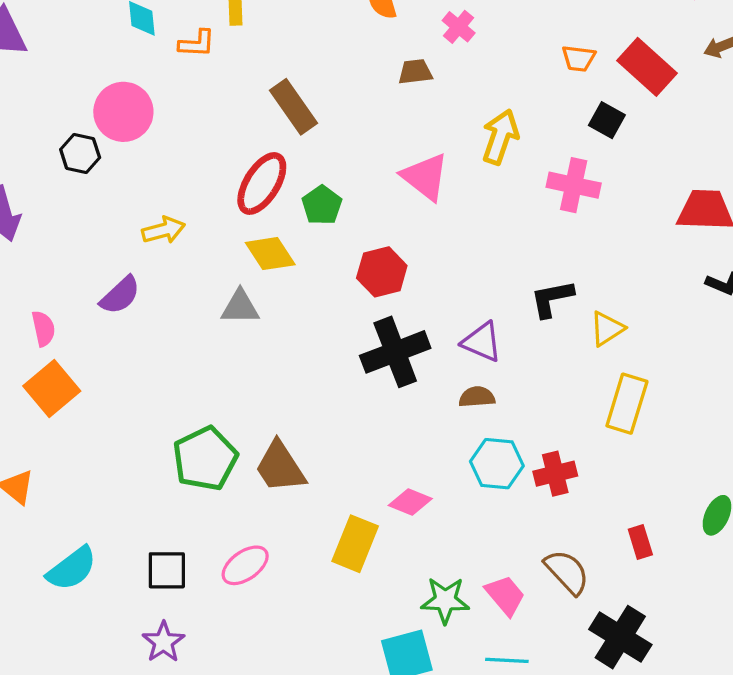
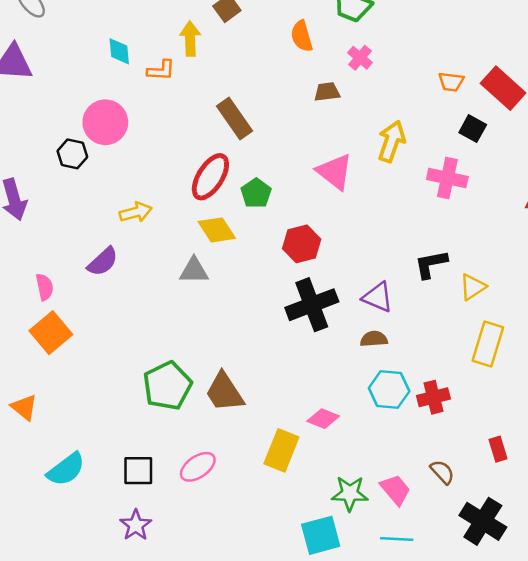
brown semicircle: (567, 572) -> (442, 472), size x0.7

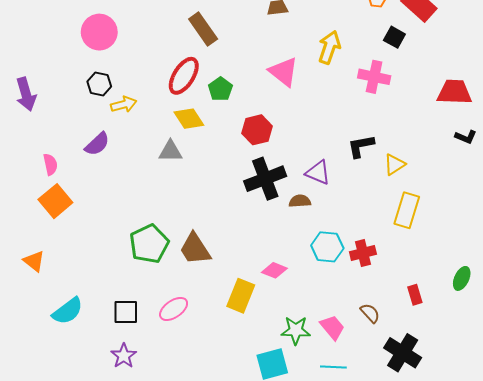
black hexagon: (72, 154) -> (99, 84), moved
brown semicircle: (374, 339) -> (300, 201), moved

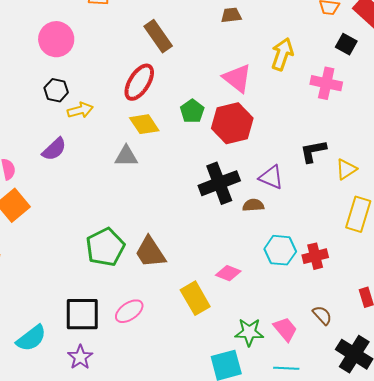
green pentagon: (220, 89) -> (192, 111), moved
red hexagon: (257, 130) -> (232, 123), moved, size x1.4
yellow rectangle: (241, 296) -> (195, 298), turned -52
cyan semicircle: (68, 311) -> (31, 338), moved
black square: (126, 312) -> (82, 314), size x1.4

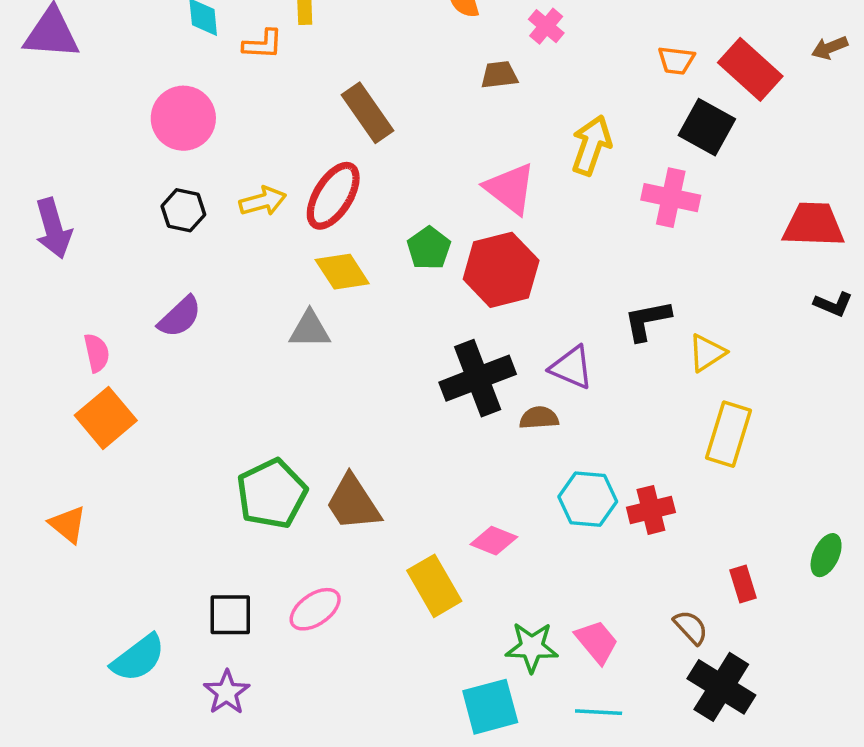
black square: (346, 44) -> (707, 127), size x1.4
yellow arrow: (80, 110) -> (263, 201), moved
black square: (82, 314) -> (230, 615), size x0.7
brown semicircle: (322, 315) -> (691, 627), moved

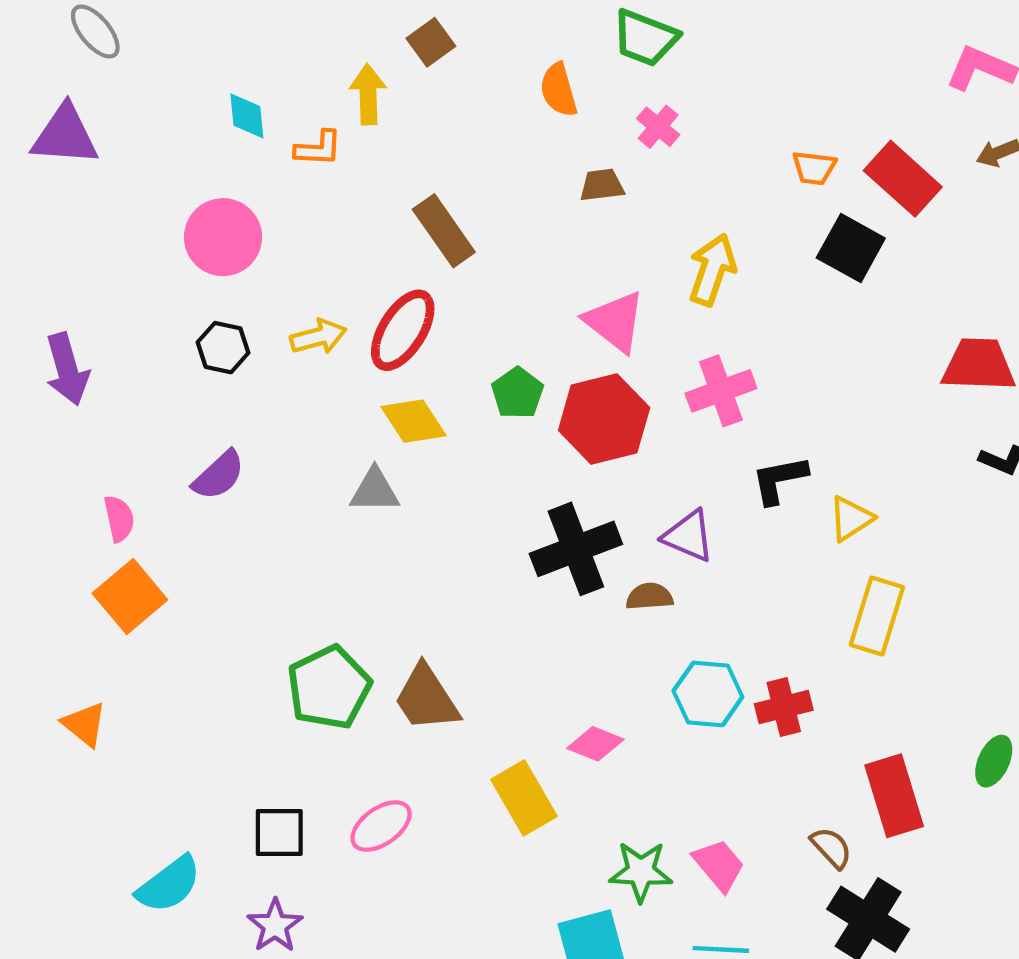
pink cross: (671, 198) -> (721, 391), moved, turned -32
red rectangle: (743, 584) -> (894, 796), size x1.8

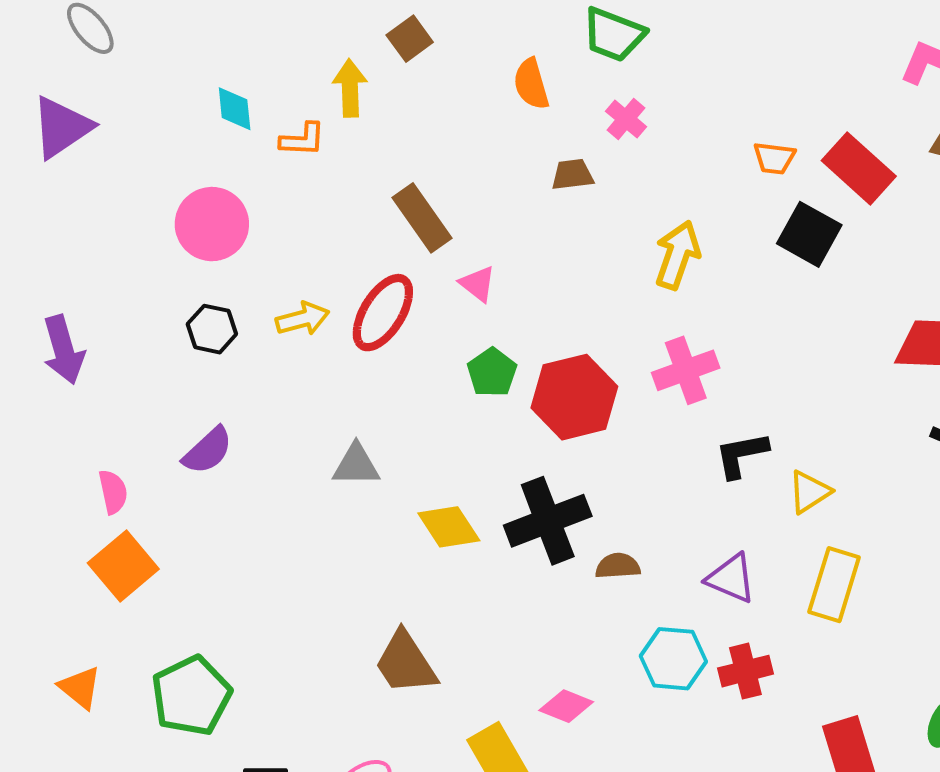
purple triangle: (65, 135) -> (62, 127), turned -38
pink triangle: (615, 322) -> (478, 284), moved, size x0.6
yellow diamond: (414, 421) -> (449, 527), moved
purple triangle: (688, 536) -> (731, 578), moved
green pentagon: (329, 687) -> (191, 696), moved

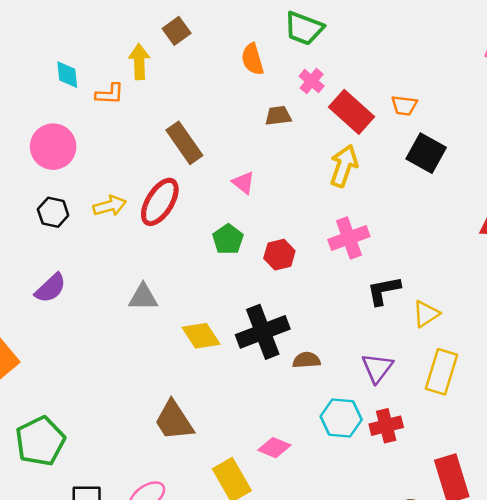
red rectangle: (859, 168) -> (351, 112), moved
pink triangle: (478, 284) -> (243, 183), moved
red hexagon: (574, 397) -> (279, 255), size x0.6
purple triangle: (731, 578) -> (377, 368), turned 44

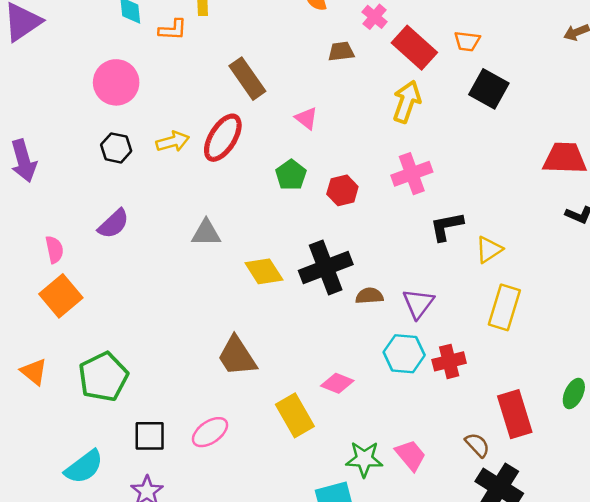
purple triangle: (377, 368) -> (418, 304), moved

